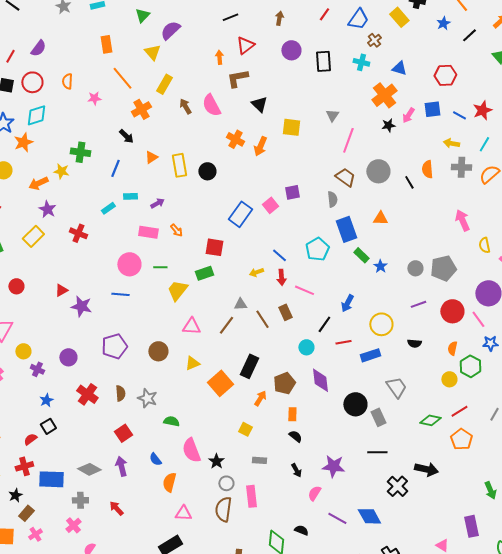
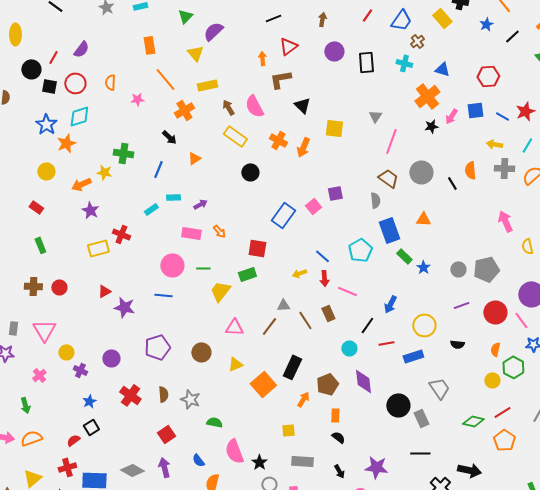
yellow rectangle: (164, 84) -> (207, 85), turned 48
yellow rectangle: (179, 165) -> (235, 136), moved, turned -45
yellow rectangle: (33, 236) -> (98, 248), moved, turned 30
yellow square: (245, 429) -> (288, 430), turned -32
gray rectangle: (259, 460) -> (302, 461), size x1.5

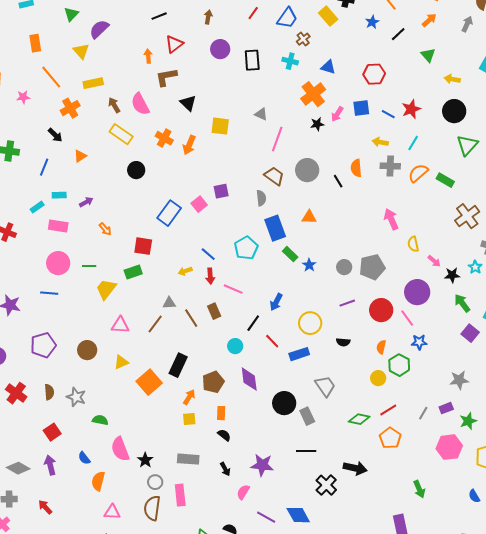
gray triangle: (375, 116) -> (261, 114), turned -40
pink rectangle: (191, 233) -> (58, 226), moved
red line: (386, 343) -> (272, 341), turned 56
yellow square: (288, 430) -> (189, 419), moved

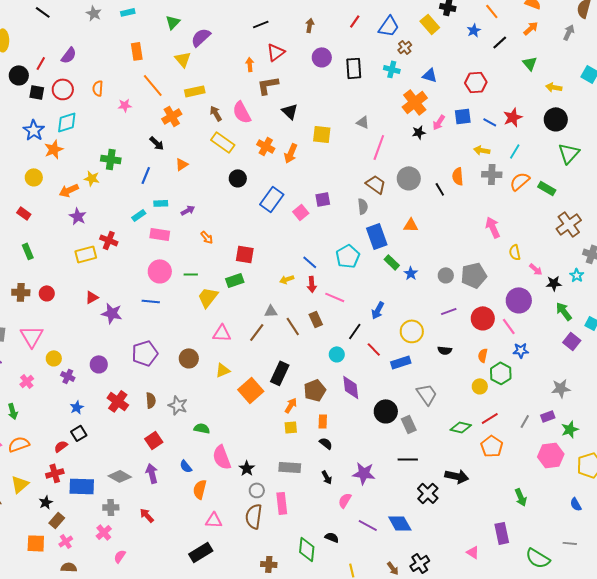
blue rectangle: (169, 213) -> (272, 199), moved

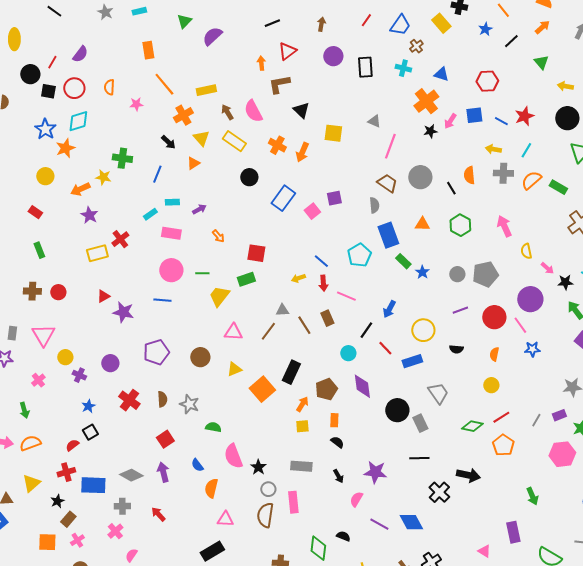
yellow triangle: (183, 59) -> (201, 138), moved
red cross: (109, 240) -> (120, 239), turned 30
green hexagon: (501, 373) -> (460, 225), moved

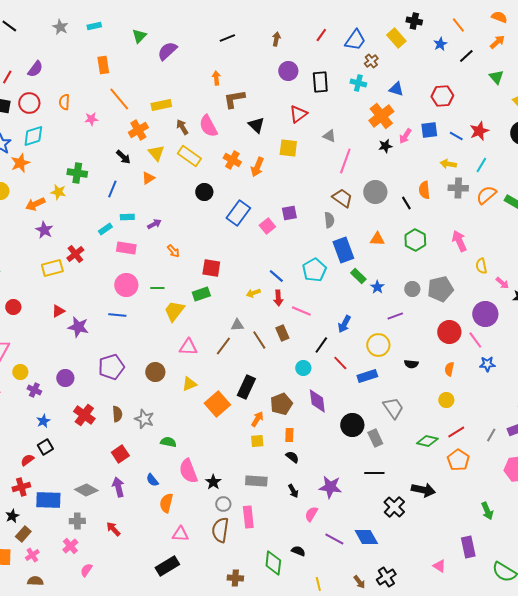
red triangle: (287, 51) -> (298, 114), moved
purple line: (460, 310) -> (395, 316), moved

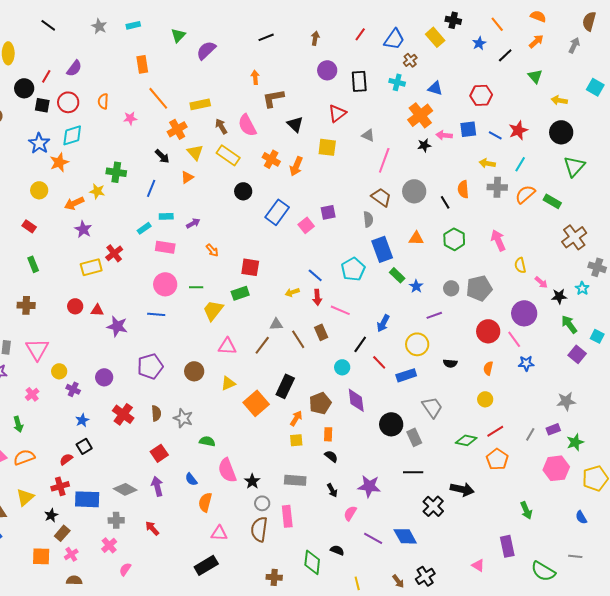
pink arrow: (405, 136) -> (444, 135), turned 63
red circle: (13, 307) -> (75, 306), moved
red triangle: (58, 311) -> (97, 310), turned 32

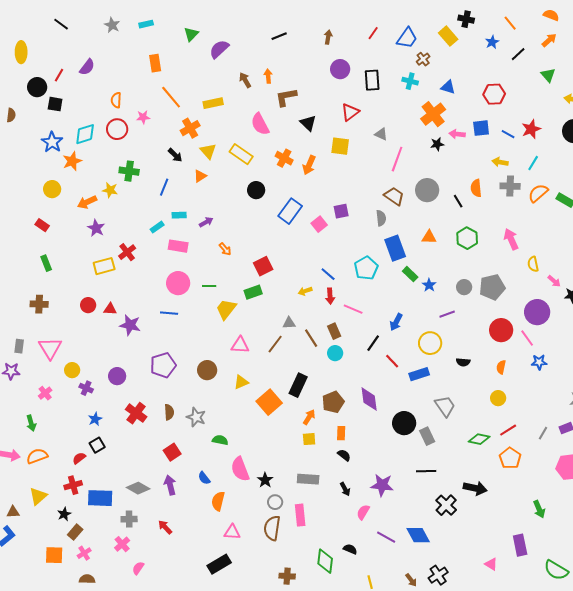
red circle: (68, 102) -> (117, 129), moved
brown arrow: (221, 126) -> (245, 80), moved
red square: (250, 267) -> (263, 266), turned -36
cyan circle: (342, 367) -> (335, 353), moved

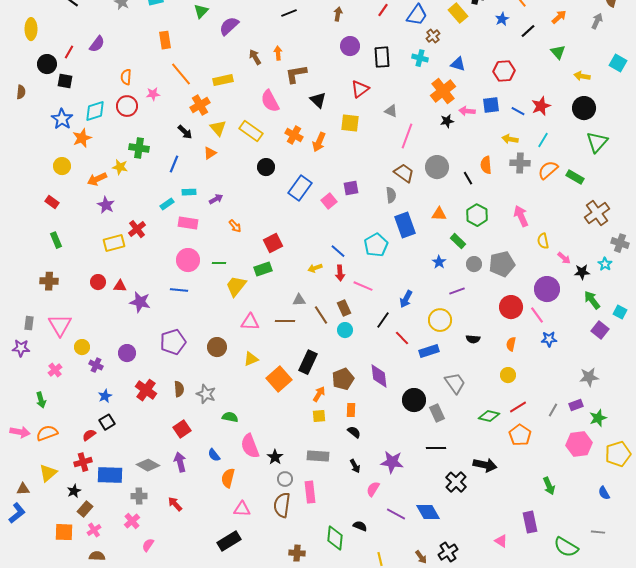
green rectangle: (410, 274) -> (458, 241), moved
brown line: (275, 344) -> (285, 321), turned 54

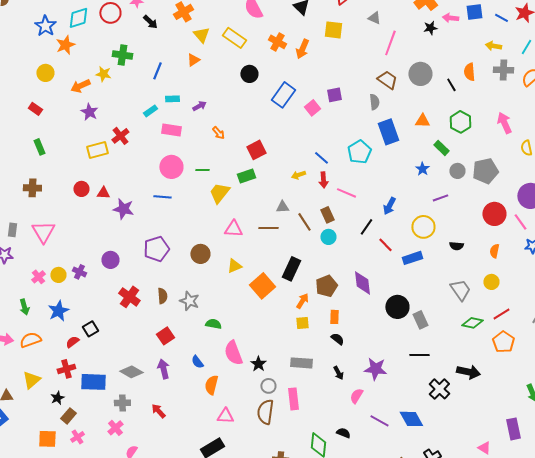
black arrow: (185, 132) -> (150, 22), moved
yellow circle: (82, 347) -> (58, 275), moved
gray trapezoid: (455, 383) -> (460, 290), moved
blue star: (105, 396) -> (58, 311), moved, size x1.5

